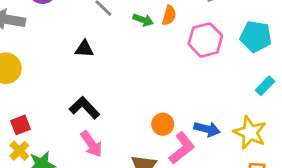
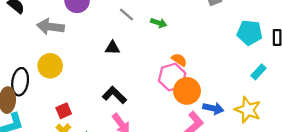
orange semicircle: (169, 15) -> (179, 60), moved, turned -70
pink hexagon: (205, 40) -> (172, 77), moved
orange circle: (163, 124) -> (187, 91), moved, size x1.5

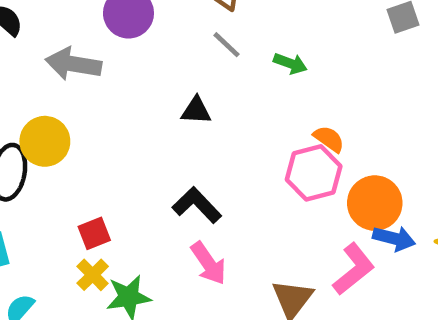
yellow circle: (50, 66) -> (45, 141), moved
orange circle: (187, 91) -> (375, 203), moved

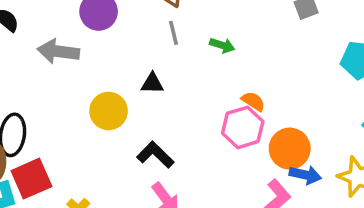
gray line: (226, 45) -> (173, 33), turned 35
yellow circle: (45, 141) -> (109, 111), moved
red square: (94, 233) -> (31, 179), moved, size x1.6

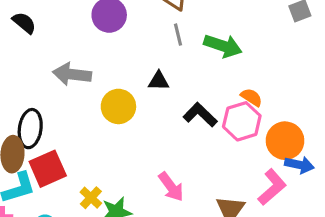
green arrow: (222, 45) -> (223, 46), size x1.6
gray arrow: (58, 51) -> (72, 74), moved
black L-shape: (155, 155) -> (200, 115), moved

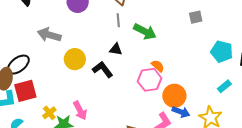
black triangle: (159, 81) -> (116, 49), moved
black L-shape: (200, 115) -> (103, 69), moved
black ellipse: (30, 129) -> (18, 65), turned 35
pink arrow: (171, 187) -> (80, 111), moved

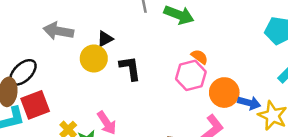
black triangle: (116, 49) -> (105, 39), moved, turned -32
black L-shape: (103, 69) -> (130, 68), turned 35
blue arrow: (181, 112) -> (249, 103), moved

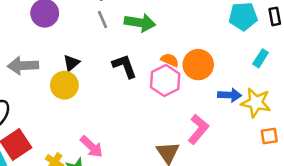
black L-shape: (130, 68) -> (125, 66), moved
orange circle: (224, 93) -> (198, 65), moved

